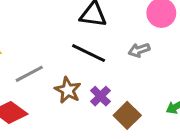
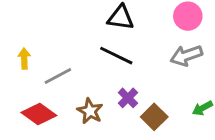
gray arrow: (139, 50) -> (186, 56), moved, size x1.5
brown star: (68, 90) -> (90, 111), moved

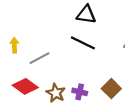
purple cross: (128, 98) -> (80, 92), moved, turned -32
brown star: (90, 111) -> (56, 93), moved

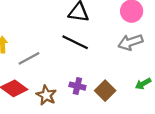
purple cross: (80, 92) -> (77, 86), moved

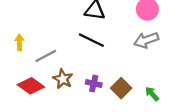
green arrow: (143, 84) -> (152, 94), moved, turned 77
brown star: (46, 95) -> (63, 79), moved

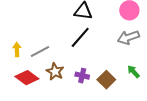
black line: (91, 40) -> (80, 37), turned -75
yellow arrow: (19, 42) -> (17, 49), moved
green arrow: (152, 94) -> (133, 72), moved

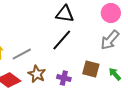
gray arrow: (128, 37) -> (110, 40), turned -30
brown square: (106, 80) -> (91, 69), moved, turned -30

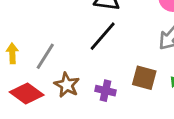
gray line: (22, 54) -> (45, 56), turned -30

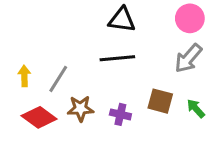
black line: (103, 36) -> (117, 58), turned 44
brown star: (67, 85) -> (80, 108), turned -30

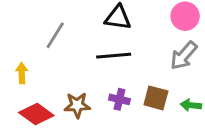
gray line: (58, 79) -> (55, 35), moved
green arrow: (196, 108) -> (191, 105), turned -42
purple cross: (120, 114) -> (119, 99), moved

